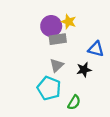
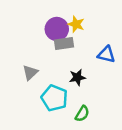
gray triangle: (57, 65) -> (30, 73), moved
black star: (84, 70) -> (77, 77), moved

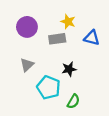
purple circle: (57, 29) -> (27, 27), moved
blue triangle: (106, 54) -> (92, 38), moved

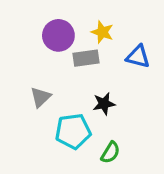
purple circle: (27, 27) -> (58, 35), moved
cyan pentagon: (49, 87) -> (73, 131), turned -30

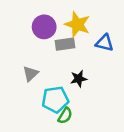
yellow star: (102, 32) -> (77, 24), size x1.5
green semicircle: (110, 152) -> (65, 116), moved

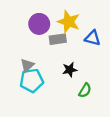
cyan pentagon: (55, 100) -> (32, 81), moved
green semicircle: (65, 116) -> (85, 90), moved

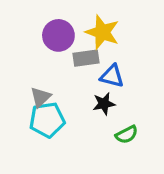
blue triangle: (93, 38) -> (112, 76), moved
green semicircle: (85, 90) -> (127, 135), turned 32

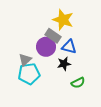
purple circle: (58, 35) -> (46, 47), moved
gray rectangle: (86, 58) -> (53, 36), turned 42

